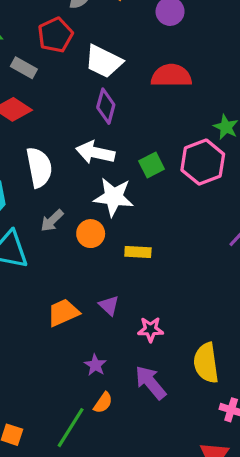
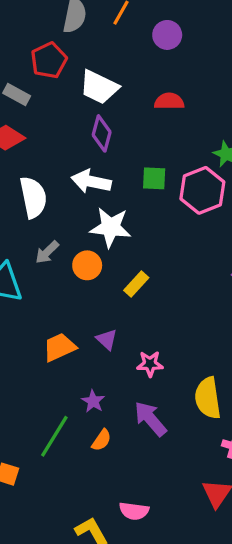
red semicircle: (171, 76) -> (169, 101), size x0.7
green square: (152, 165) -> (154, 178), moved, turned 30
yellow rectangle: (138, 252) -> (136, 284), turned -50
green line: (71, 428) -> (54, 436), moved

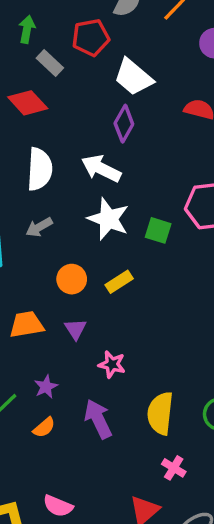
green square: (154, 178) -> (158, 230), moved
orange circle: (87, 265) -> (72, 279), moved

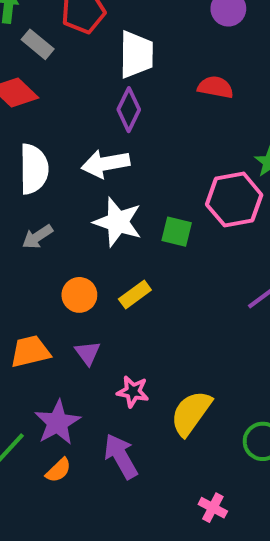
white trapezoid: (133, 77) -> (136, 54), turned -126
white arrow: (101, 169) -> (106, 164), turned -33
purple star: (46, 387) -> (57, 423), size x1.6
yellow semicircle: (160, 413) -> (191, 413), moved, turned 33

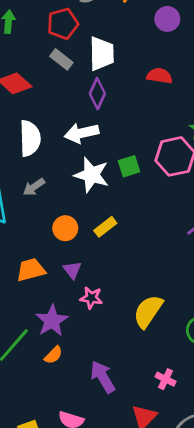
gray rectangle: (38, 44) -> (61, 59), moved
green square: (177, 232) -> (129, 166), moved, turned -30
pink star: (133, 392) -> (91, 298), moved
purple arrow: (121, 456) -> (103, 377), moved

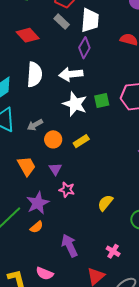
gray arrow: (34, 187) -> (35, 125), moved
orange trapezoid: (31, 270) -> (26, 166), turned 70
yellow semicircle: (148, 311) -> (105, 203), size x0.7

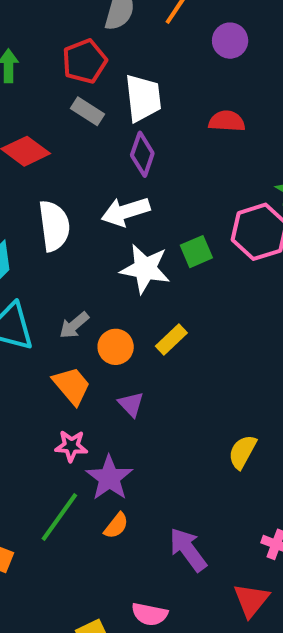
orange trapezoid: (26, 166) -> (72, 386), moved
pink star: (67, 190) -> (71, 446), moved

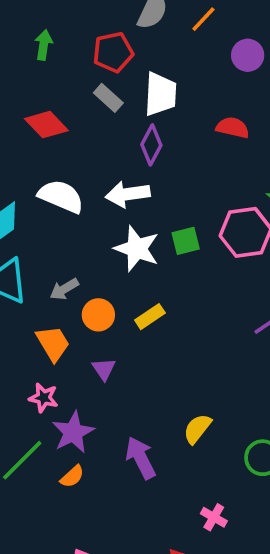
white semicircle: (54, 226) -> (61, 196), turned -69
purple arrow: (188, 550) -> (141, 458), moved

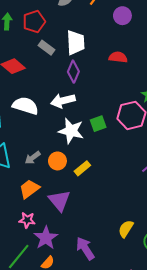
red pentagon: (113, 52) -> (34, 22), moved
orange circle: (98, 315) -> (57, 161), moved
orange trapezoid: (53, 343) -> (29, 189), turned -90
purple triangle: (104, 369) -> (59, 200), size x1.6
yellow semicircle: (197, 429) -> (126, 229), moved

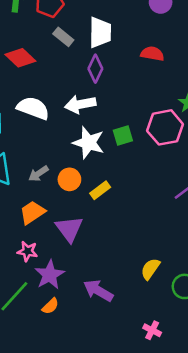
purple arrow: (85, 248) -> (98, 291), turned -30

